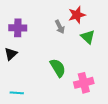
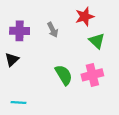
gray arrow: (60, 27) -> (53, 30), moved
pink cross: (84, 83) -> (92, 75), moved

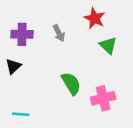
red star: (85, 17) -> (95, 18), turned -30
pink cross: (92, 75) -> (103, 98), moved

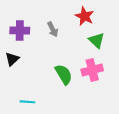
pink cross: (103, 98) -> (92, 70), moved
cyan line: (21, 114) -> (27, 102), moved

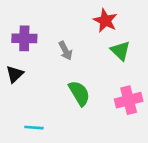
gray arrow: (53, 29) -> (65, 51), moved
pink cross: (92, 70) -> (129, 100), moved

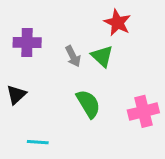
green triangle: (120, 51) -> (102, 56), moved
black triangle: (15, 74) -> (16, 95), moved

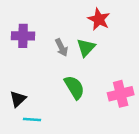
green triangle: (102, 56) -> (86, 48), turned 30
black triangle: (16, 95) -> (18, 99), moved

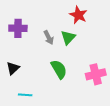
black triangle: (18, 99) -> (13, 68), moved

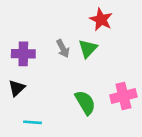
purple cross: (18, 28) -> (23, 54), moved
green semicircle: (59, 69) -> (85, 103), moved

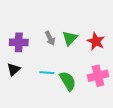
red star: (101, 20) -> (96, 41), moved
cyan line: (33, 122) -> (47, 73), moved

